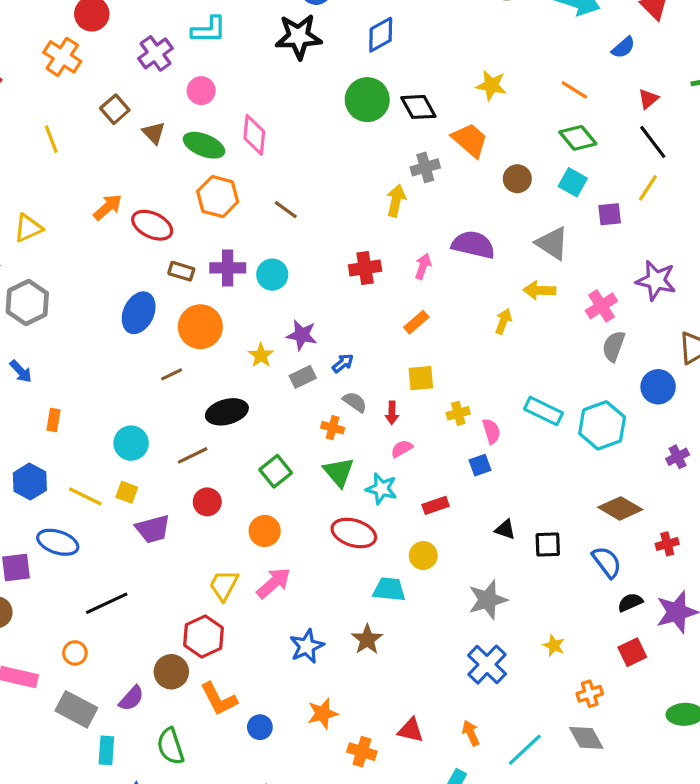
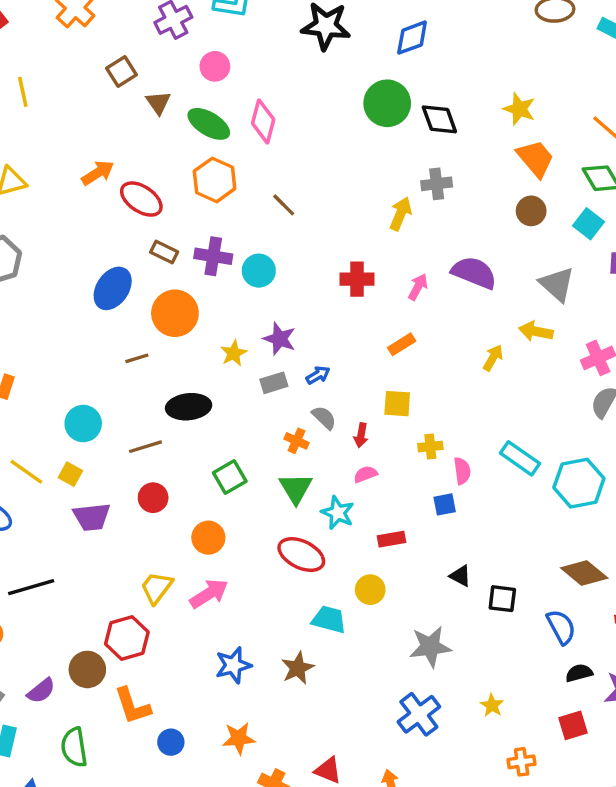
yellow line: (51, 139) -> (23, 92), moved
orange trapezoid: (470, 140) -> (535, 158), moved

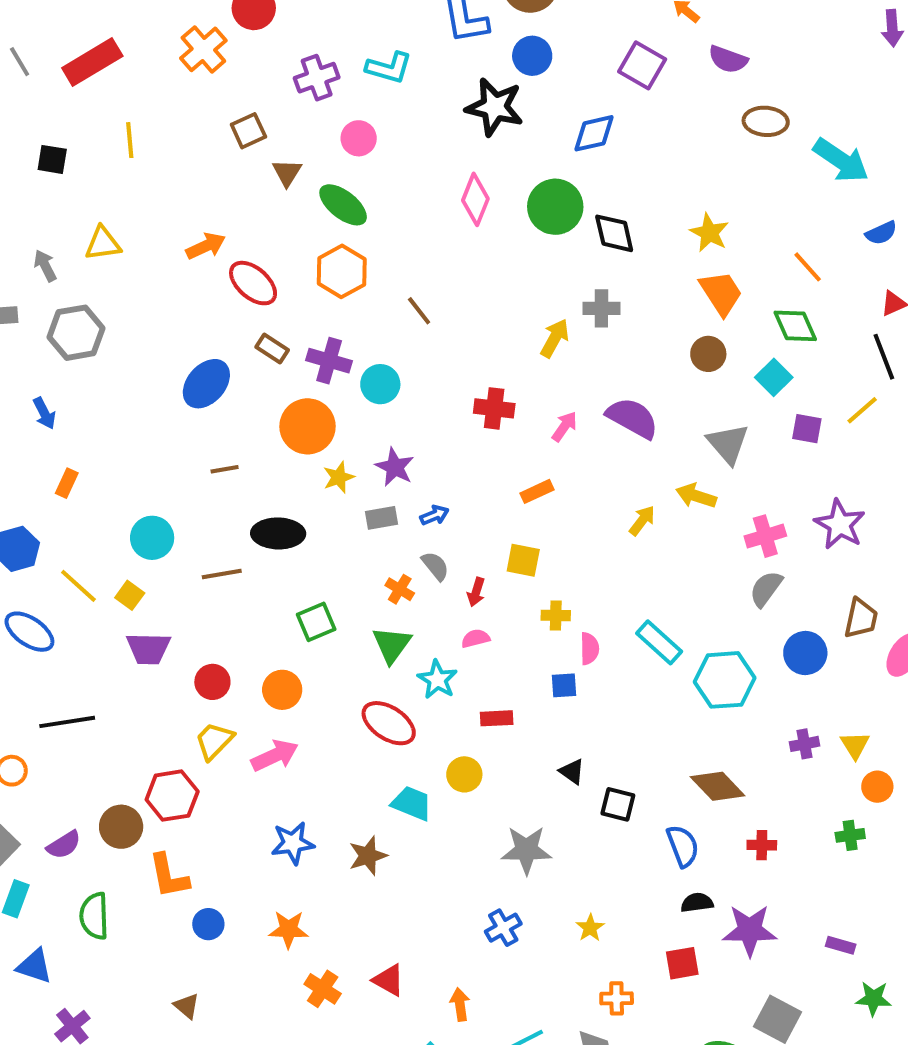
pink diamond: (263, 121) -> (475, 199), moved
orange circle: (175, 313) -> (308, 426), moved
red circle: (153, 498) -> (212, 682), moved
blue cross: (419, 714) -> (503, 928), size x0.7

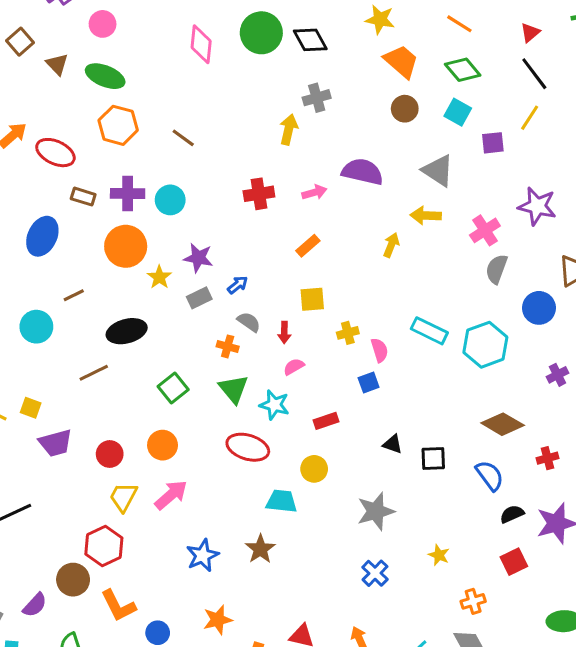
pink arrow: (564, 427) -> (314, 192), turned 55
cyan circle: (152, 538) -> (36, 327), moved

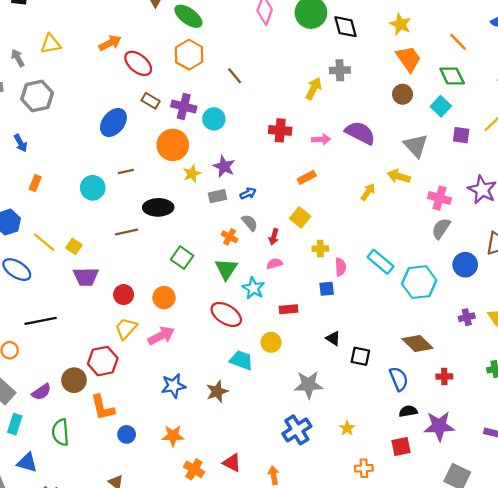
pink cross: (485, 230) -> (439, 198), turned 35
yellow square: (312, 299) -> (300, 217), turned 30
green square: (173, 388) -> (182, 258), turned -30
blue cross: (375, 573) -> (297, 430), size x1.4

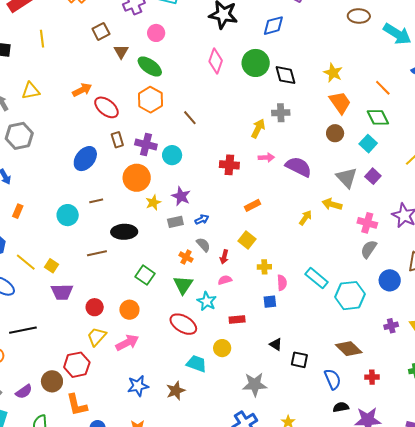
brown rectangle: (151, 101) -> (117, 140), turned 42
purple square: (461, 135) -> (373, 176), moved, turned 35
pink arrow: (321, 139) -> (266, 158), moved

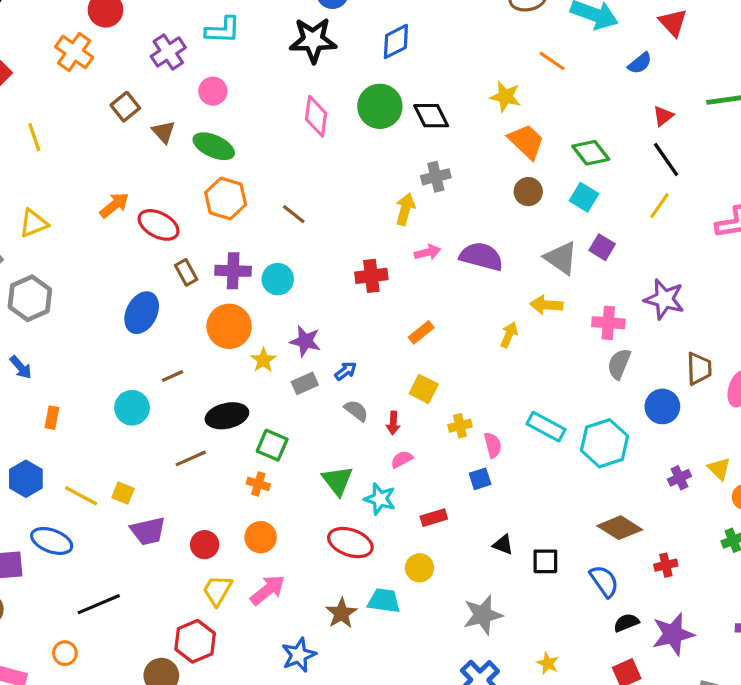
orange line: (383, 88) -> (552, 61), moved
orange cross: (186, 257) -> (258, 484), moved
green square: (145, 275) -> (272, 445), moved
brown star: (176, 391) -> (341, 613), moved

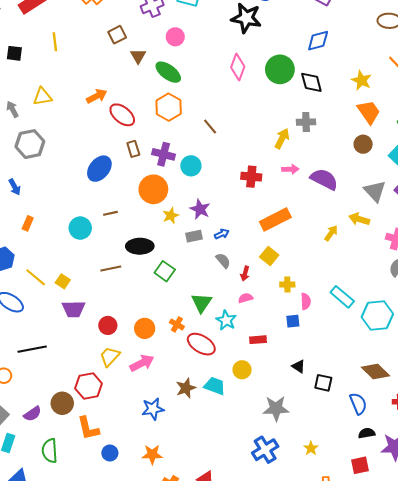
blue diamond: (396, 41) -> (318, 41), moved
orange rectangle: (421, 332) -> (275, 220), size x1.8
orange cross: (258, 484) -> (177, 324), moved

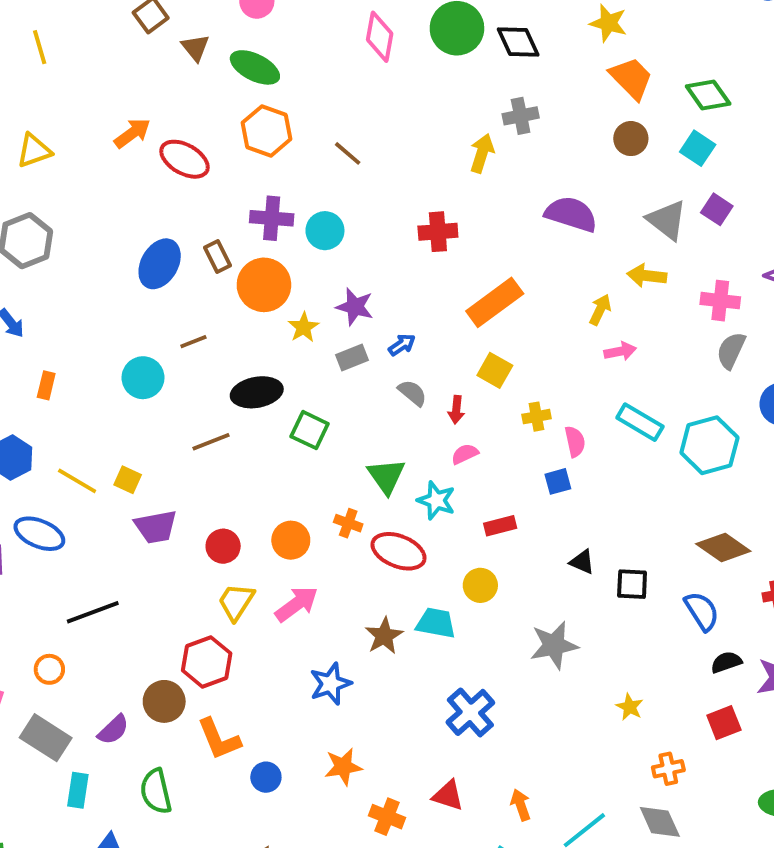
brown rectangle: (133, 149) -> (218, 256), moved
pink arrow: (290, 169) -> (620, 351), moved
blue cross: (265, 450) -> (470, 712), moved

